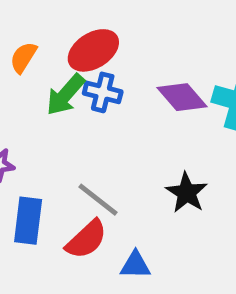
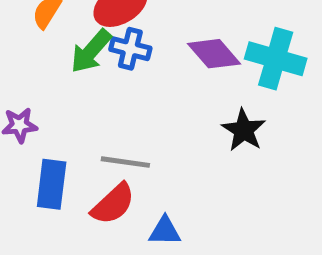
black star: (187, 193) -> (244, 130), moved
gray line: (98, 200) -> (125, 162), turned -30

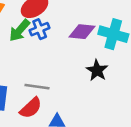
blue cross: (130, 49) -> (40, 29), turned -36
purple diamond: (214, 54) -> (82, 32), turned -44

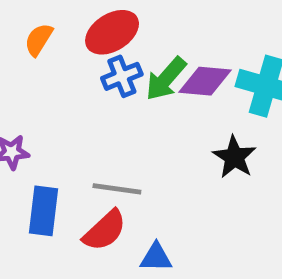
green arrow: (20, 30) -> (166, 79), moved

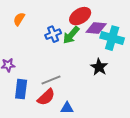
red ellipse: (112, 32) -> (80, 16), moved
purple diamond: (205, 81) -> (96, 28), moved
gray line: (117, 189) -> (51, 80), turned -30

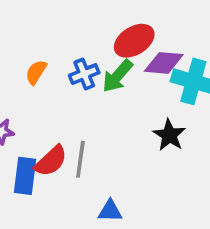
orange semicircle: (19, 19) -> (36, 72), moved
gray line: (51, 80) -> (80, 159), turned -60
red semicircle: (46, 97) -> (51, 161), moved

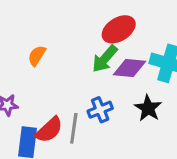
purple diamond: (164, 63) -> (129, 68), moved
blue cross: (84, 74) -> (100, 110), moved

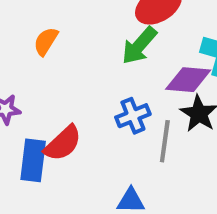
purple diamond: (129, 68) -> (188, 80), moved
gray line: (74, 128) -> (165, 141), moved

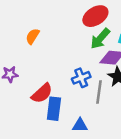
green arrow: (139, 46) -> (100, 39), moved
blue rectangle: (33, 160) -> (54, 109), moved

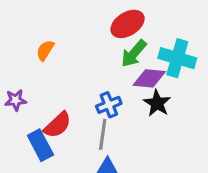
gray line: (99, 92) -> (103, 134), moved
blue rectangle: (54, 109) -> (40, 145), moved, turned -35

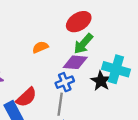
orange semicircle: (45, 50) -> (40, 47), moved, turned 35
cyan cross: (177, 58) -> (116, 69), moved
purple diamond: (149, 78) -> (75, 62), moved

